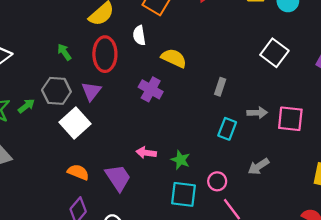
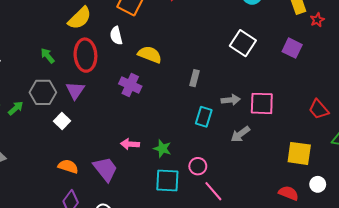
white square: (75, 123) -> (62, 121), size x0.6
gray arrow: (259, 166) -> (240, 134), moved

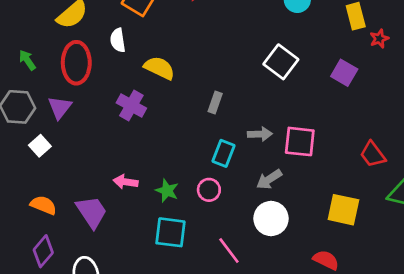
pink circle: (198, 166) -> (209, 190), moved
white circle: (318, 184) -> (271, 219), moved, size x1.6

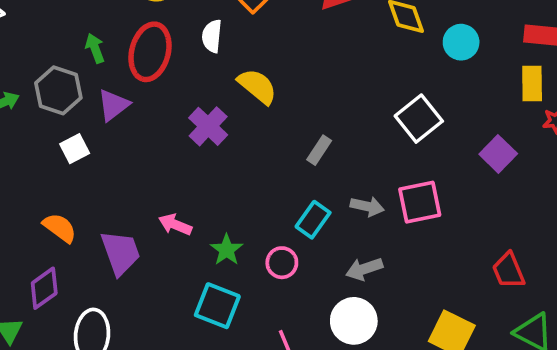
green arrow: (27, 60) -> (95, 48), moved
pink square: (300, 142) -> (420, 202), moved, turned -32

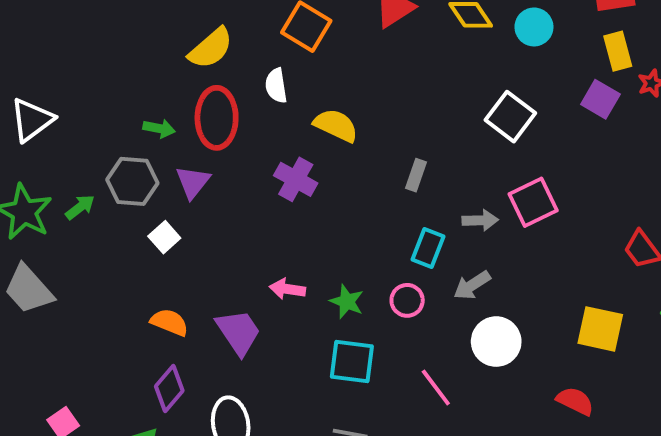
green arrow: (95, 48) -> (159, 129), turned 136
purple square: (498, 154) -> (600, 99), moved
gray arrow: (364, 269) -> (472, 285), moved

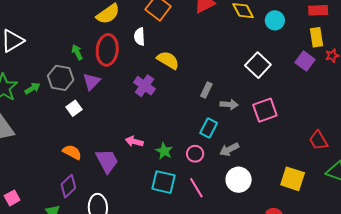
green arrow: (159, 129) -> (77, 52), turned -133
gray arrow: (480, 220) -> (229, 104), moved
pink line: (436, 387) -> (196, 188), moved

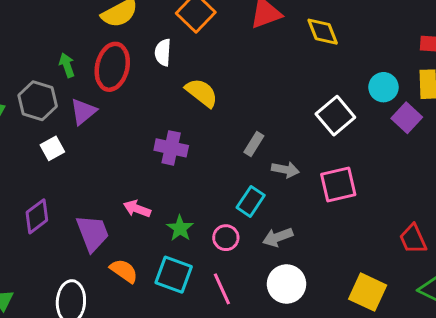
cyan circle: (275, 20) -> (383, 87), moved
purple cross: (144, 86) -> (171, 148), moved, turned -30
orange semicircle: (72, 152) -> (124, 271), moved
purple diamond: (68, 186) -> (37, 216), moved

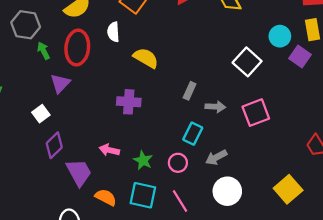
gray hexagon: (38, 101) -> (26, 25), moved
purple diamond: (37, 216) -> (54, 145), moved
yellow square: (368, 292) -> (288, 189), turned 32

